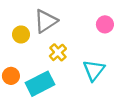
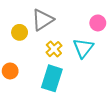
cyan triangle: (94, 70) -> (83, 48), moved
cyan rectangle: (40, 84) -> (52, 78), moved, turned -45

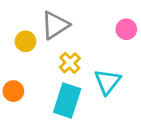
cyan triangle: (83, 48) -> (107, 82), moved

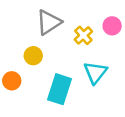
yellow circle: (25, 41) -> (33, 56), moved
yellow cross: (70, 63) -> (83, 35), moved

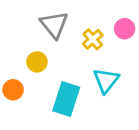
gray triangle: (49, 22) -> (54, 25), turned -36

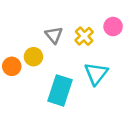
gray triangle: (54, 25) -> (54, 35), moved, size x0.7
orange circle: (13, 90) -> (12, 66), moved

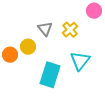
pink circle: (113, 27) -> (94, 11), moved

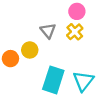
pink circle: (94, 11) -> (77, 11), moved
cyan triangle: (80, 61) -> (83, 81), moved

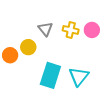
pink circle: (77, 11) -> (92, 30), moved
yellow cross: (75, 32) -> (71, 30), turned -35

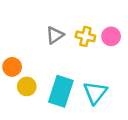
gray triangle: (45, 29) -> (55, 35), turned 35
yellow circle: (28, 47) -> (27, 86), moved

